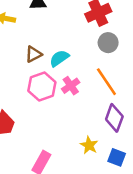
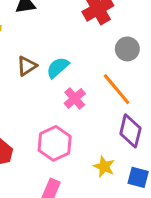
gray circle: (108, 43) -> (127, 49), moved
pink hexagon: (42, 86) -> (55, 143), moved

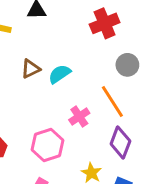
pink cross: (75, 98) -> (79, 117), moved

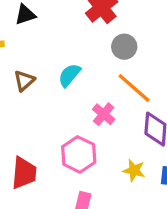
gray circle: (127, 65) -> (124, 47), moved
brown triangle: (31, 69) -> (24, 81), moved

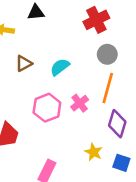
orange line: (134, 88) -> (108, 88), turned 52
pink hexagon: (79, 154) -> (47, 108), moved

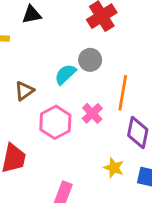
gray circle: (107, 54) -> (90, 60), moved
brown triangle: (24, 63) -> (24, 91), moved

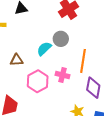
brown triangle: (24, 91) -> (16, 60), turned 32
pink cross: (92, 113) -> (62, 75), turned -32

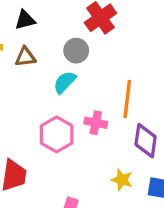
gray circle: (61, 39) -> (76, 51), moved
brown triangle: (16, 60) -> (25, 57), moved

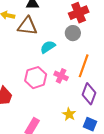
gray circle: (76, 51) -> (73, 33), moved
brown triangle: (25, 57) -> (27, 26), size x1.5

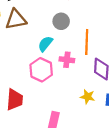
gray circle: (73, 33) -> (61, 21), moved
cyan semicircle: (48, 47) -> (45, 44), moved

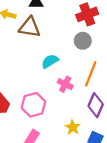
gray circle: (61, 21) -> (83, 41), moved
pink hexagon: (41, 70) -> (33, 105), moved

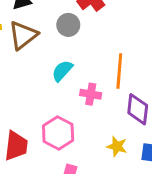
brown triangle: (30, 27) -> (23, 35), turned -30
gray circle: (83, 41) -> (68, 25), moved

